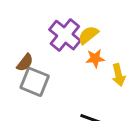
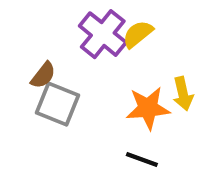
orange star: (95, 58) -> (148, 108), moved, size x1.5

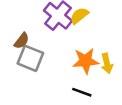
yellow arrow: (183, 94) -> (107, 63), moved

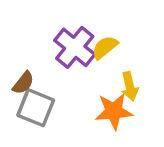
yellow arrow: (107, 63) -> (130, 86), moved

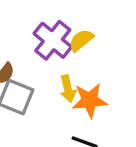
yellow arrow: (130, 86) -> (68, 89), moved

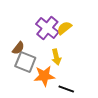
orange star: (90, 100) -> (44, 76), moved

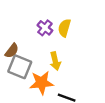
purple cross: (47, 28) -> (45, 28), size x0.6
yellow semicircle: (64, 28) -> (64, 28), turned -35

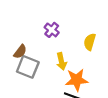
yellow semicircle: (64, 28) -> (90, 42), moved
orange star: (41, 83) -> (77, 80), moved

